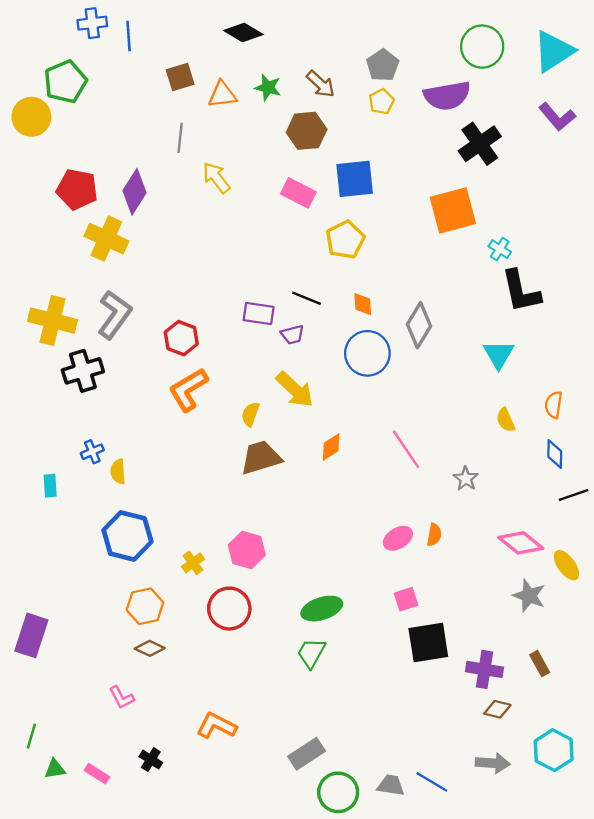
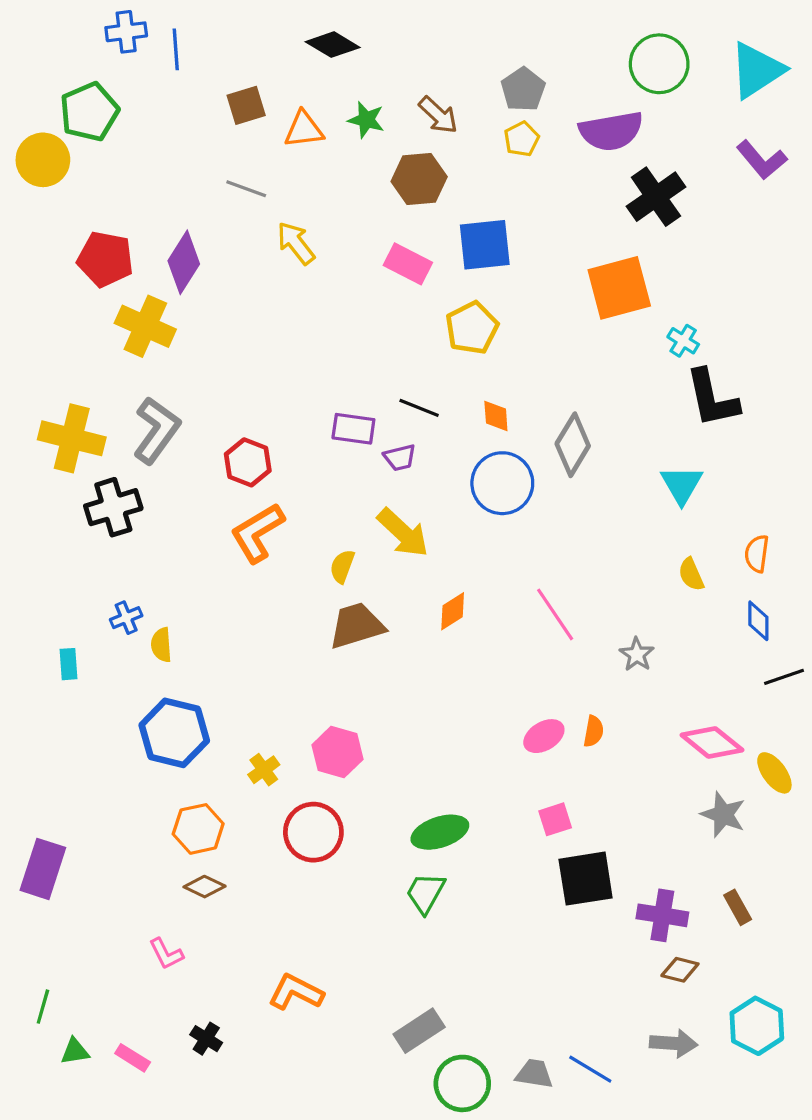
gray line: (180, 138) -> (246, 189), turned -76

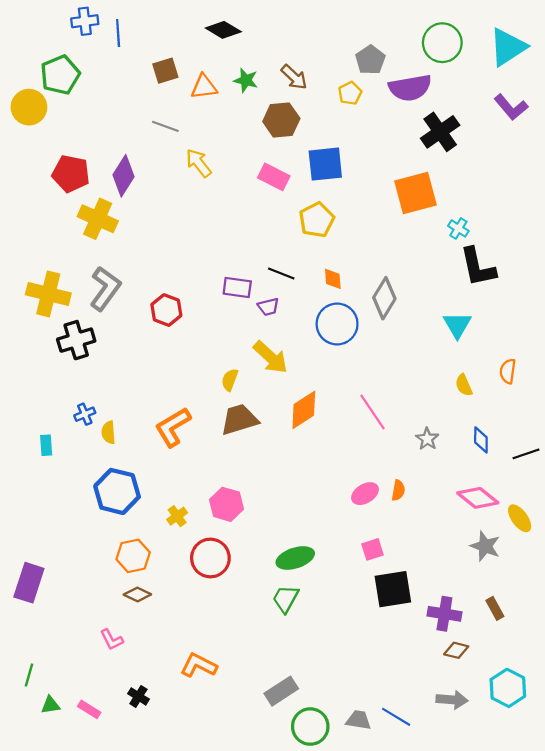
gray pentagon: (523, 89) -> (370, 60), moved
orange L-shape: (257, 533) -> (173, 427), moved
orange diamond: (453, 611) -> (304, 410), size x1.5
blue diamond: (758, 621) -> (481, 440), moved

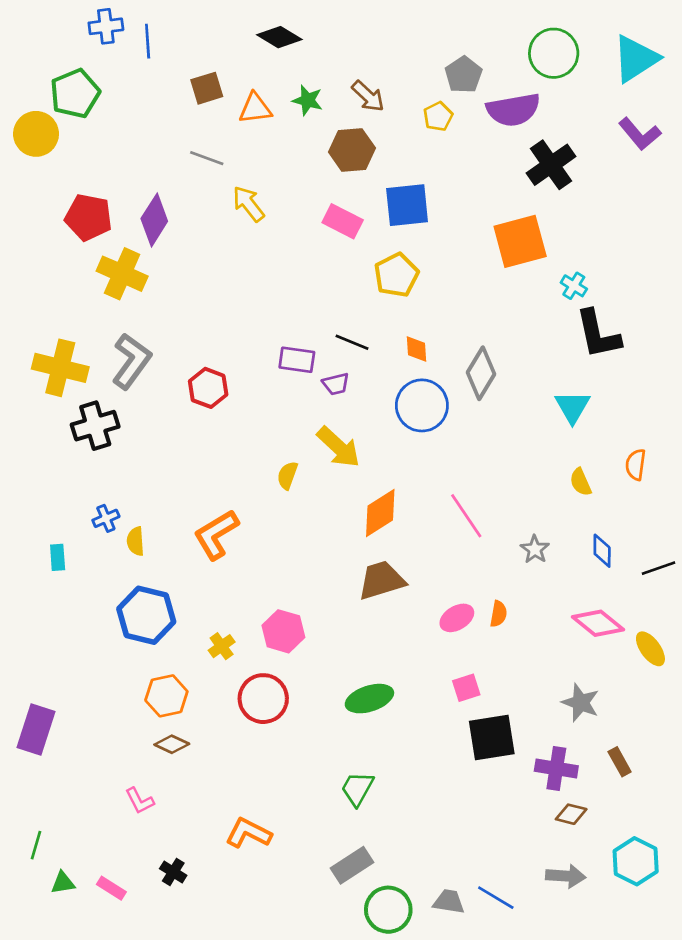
brown trapezoid: (239, 420) -> (382, 580), moved
gray star: (485, 546) -> (581, 703), moved
green trapezoid: (286, 599) -> (357, 789), moved

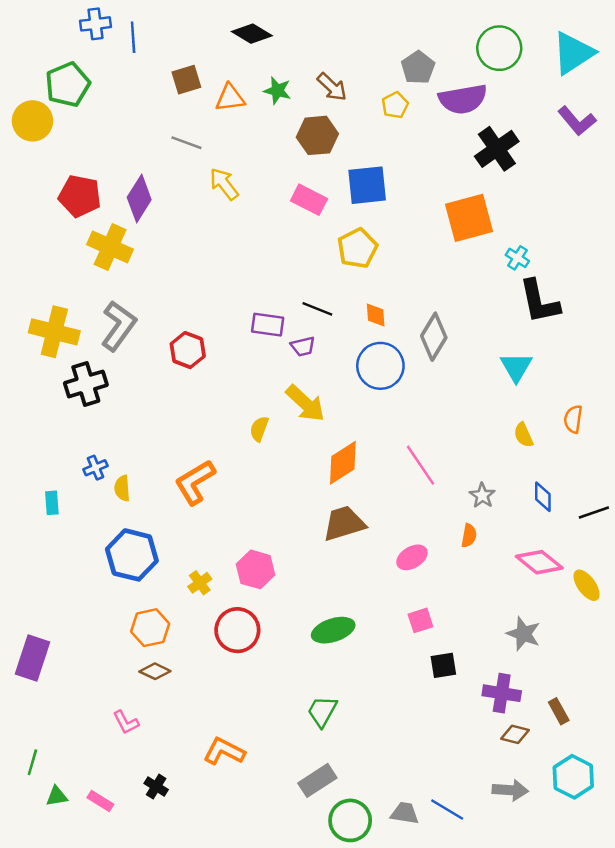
orange semicircle: (499, 614) -> (469, 536), moved
black square: (492, 738) -> (443, 665), size x0.6
brown rectangle: (620, 762) -> (559, 711), moved

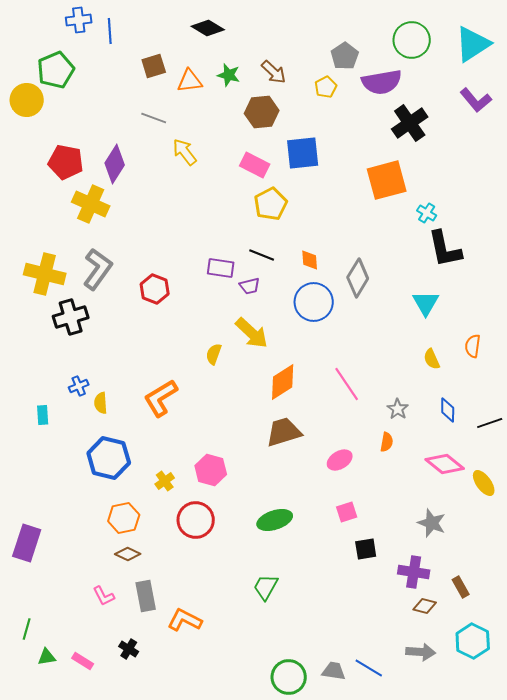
yellow pentagon: (357, 248) -> (271, 204), moved
gray rectangle: (317, 780) -> (146, 596), moved, turned -68

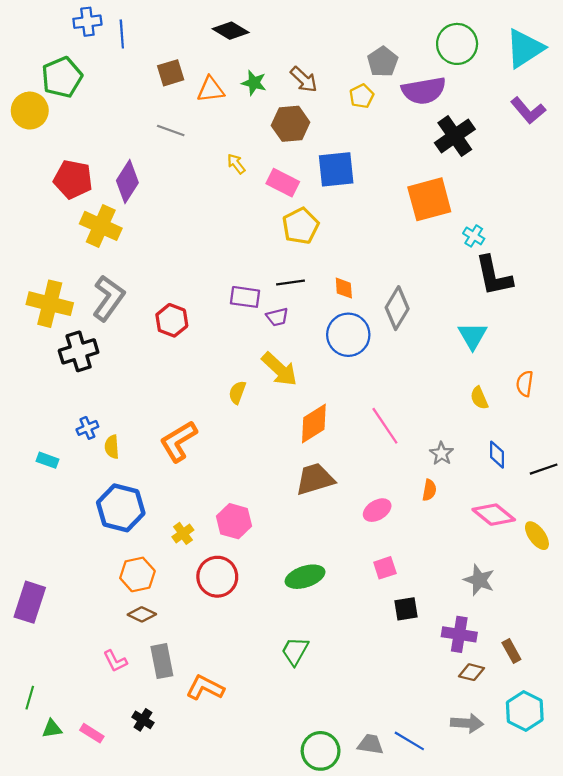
yellow arrow: (185, 152) -> (236, 164), moved, size x0.7
black line: (262, 255) -> (291, 283), turned -30
cyan rectangle: (43, 415) -> (47, 460), turned -66

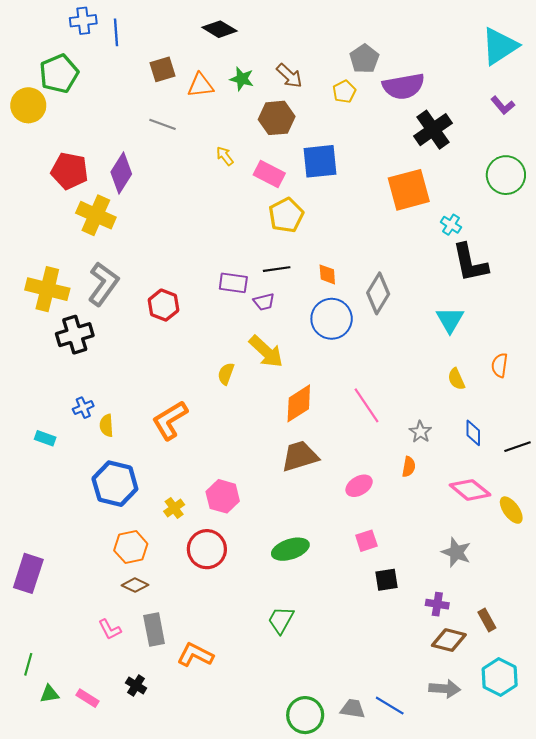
green circle: (457, 44) -> (506, 175), moved
purple L-shape: (528, 111) -> (503, 105), size x0.7
purple cross: (459, 634) -> (437, 604), size x0.7
brown diamond: (471, 672) -> (449, 640), size x1.4

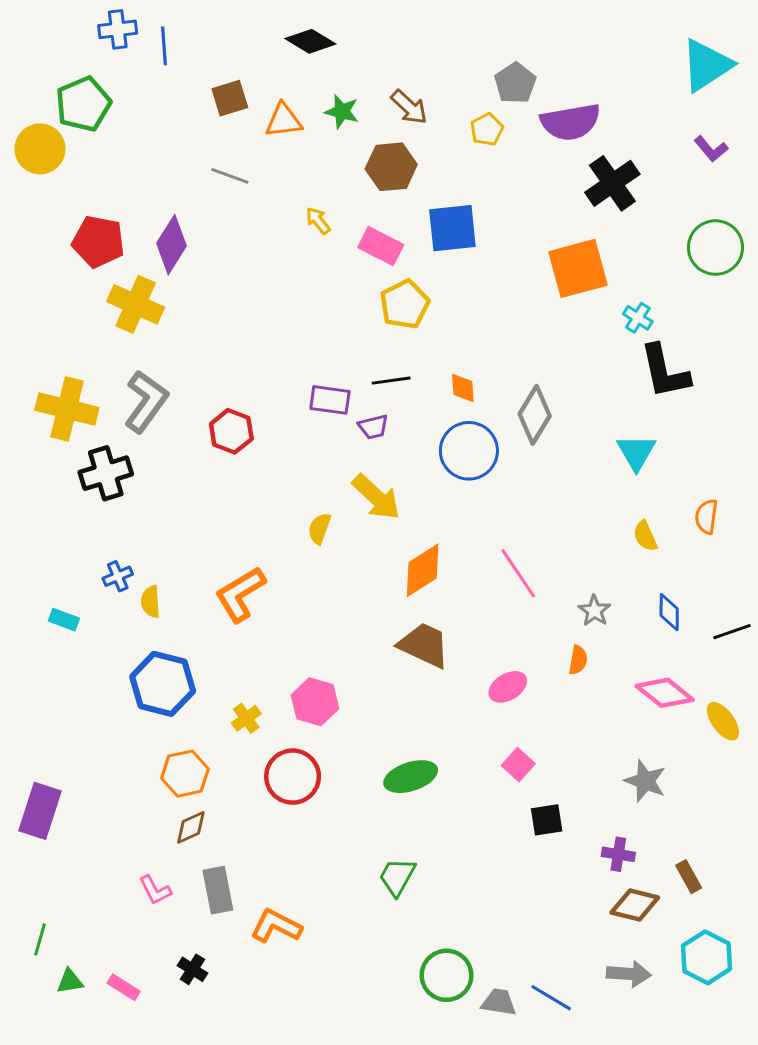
brown trapezoid: (300, 456) -> (424, 645), turned 42
pink square: (366, 541) -> (518, 765), turned -30
brown diamond: (135, 585) -> (191, 827), turned -50
green circle: (305, 715) -> (446, 975), moved

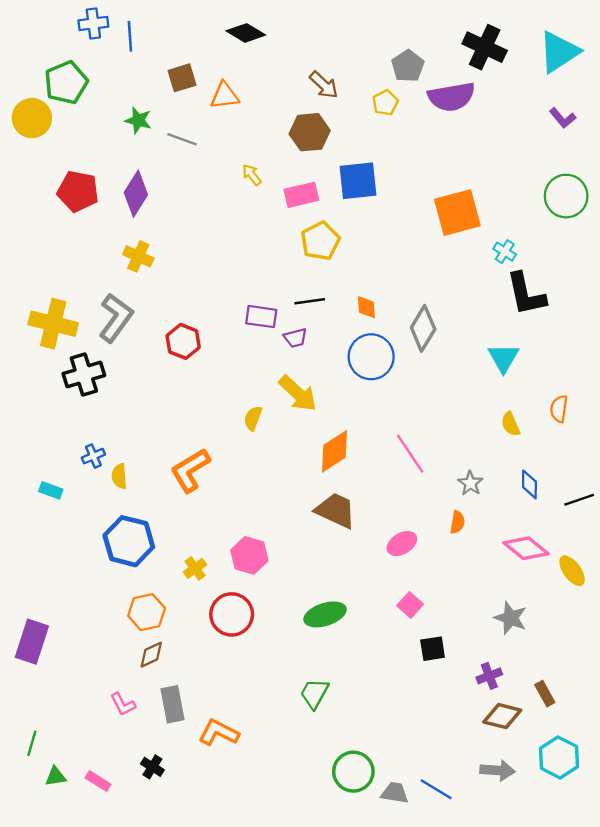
green star: (342, 112) -> (138, 120), moved
black cross: (612, 183) -> (485, 47), moved, turned -30
pink rectangle: (381, 246) -> (301, 195), turned -40
yellow cross: (136, 304) -> (138, 256), moved, size x0.7
purple cross: (618, 854) -> (489, 676), turned -30

